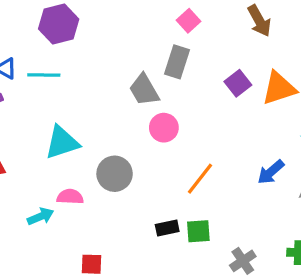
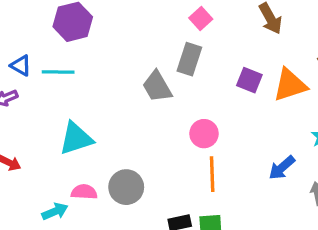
purple square: (238, 83) -> (249, 80), turned -30
pink circle: (164, 128) -> (204, 134), moved
gray circle: (115, 174) -> (126, 187), moved
orange line: (200, 179) -> (212, 174), turned -40

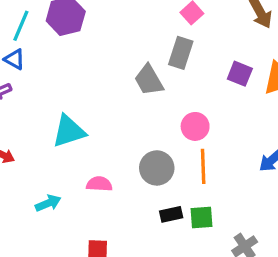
cyan line: (58, 72) -> (21, 26), moved, turned -68
gray circle: (126, 187) -> (157, 168), moved
pink semicircle: (84, 192) -> (99, 184), moved

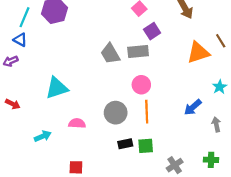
gray rectangle: (181, 53) -> (138, 52), moved, turned 66
purple square: (240, 74) -> (152, 31), moved, turned 35

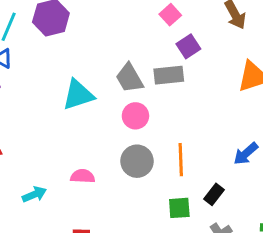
pink circle: (141, 85) -> (135, 116), moved
cyan triangle: (57, 88) -> (78, 95), moved
black rectangle: (125, 144) -> (214, 194), moved, turned -40

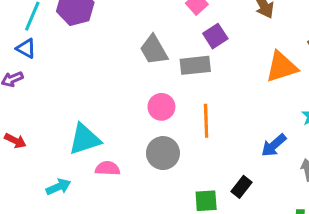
gray trapezoid: (129, 78) -> (154, 50), moved
cyan triangle: (78, 95) -> (84, 139), moved
orange line: (181, 160) -> (206, 121), moved

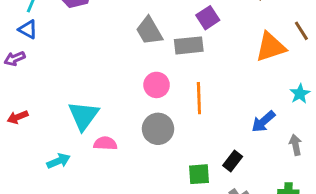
cyan triangle: (84, 139) -> (83, 116), turned -36
red arrow: (15, 141) -> (18, 117), turned 132

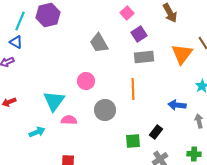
gray rectangle: (189, 45) -> (144, 57), moved
orange triangle: (271, 47) -> (182, 54), turned -35
pink circle: (157, 85) -> (86, 81), moved
blue arrow: (263, 122) -> (177, 105), turned 48

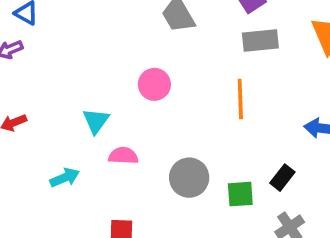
cyan triangle: (54, 101) -> (96, 121), size x0.7
gray circle: (105, 110) -> (189, 178), moved

